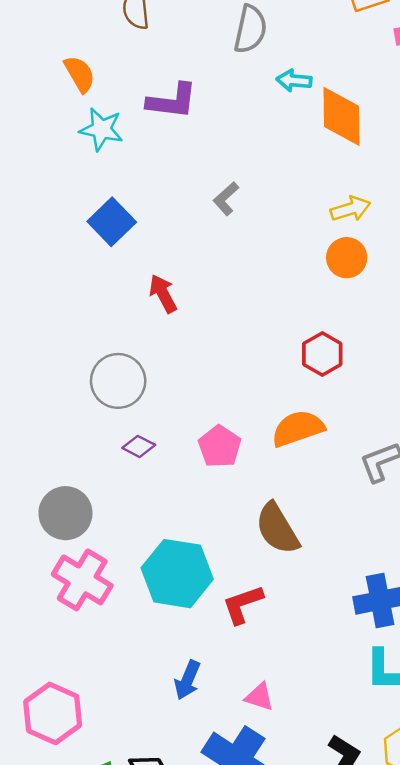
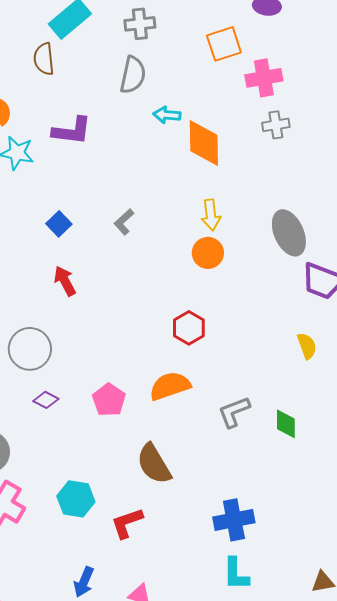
gray L-shape: (226, 199) -> (124, 222), moved
yellow arrow: (350, 209) -> (211, 215), turned 100
blue square: (112, 222) -> (59, 224), moved, size x0.7
cyan hexagon: (177, 574) -> (76, 499), size x0.7

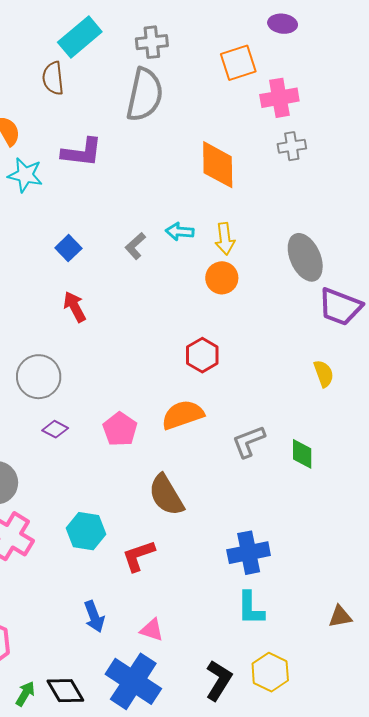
gray semicircle: (133, 75) -> (145, 95), size x1.4
cyan arrow: (167, 115) -> (180, 232), moved
blue arrow: (84, 582) -> (94, 616), turned -44

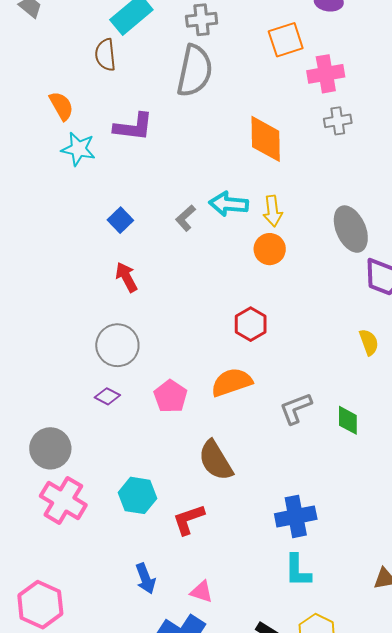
cyan arrow: (180, 232) -> (229, 204), size x1.4
gray circle: (39, 377) -> (117, 345), moved

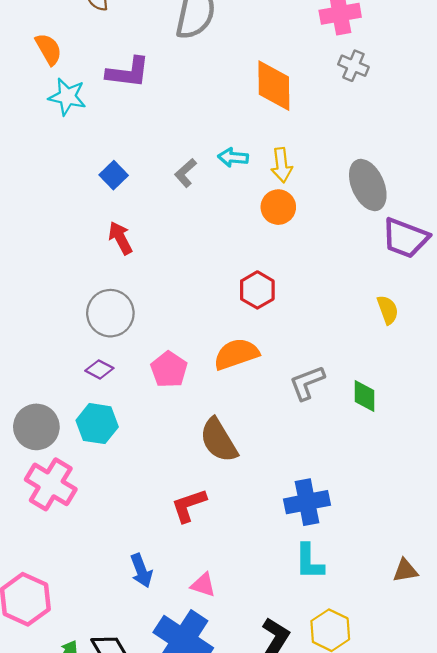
gray cross: (338, 121) -> (353, 66), turned 32
cyan arrow: (229, 204) -> (233, 157), size x0.7
cyan hexagon: (137, 495) -> (97, 424), moved

